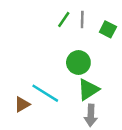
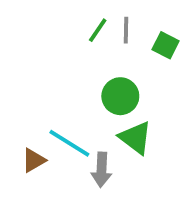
green triangle: (88, 90) -> (135, 138), turned -50
gray arrow: (91, 115) -> (101, 170), moved

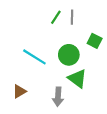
green square: (166, 45) -> (95, 41), moved
cyan line: (69, 143) -> (34, 57), moved

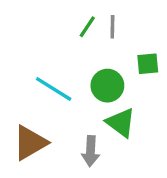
green square: (95, 41) -> (148, 64), turned -32
brown triangle: (19, 91) -> (30, 143), size x1.6

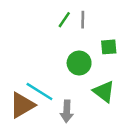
cyan line: (54, 89) -> (39, 91), moved
green triangle: (121, 123) -> (104, 91), moved

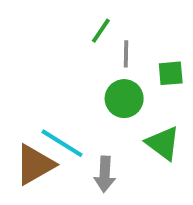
gray line: (83, 20) -> (126, 54), moved

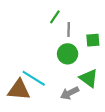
brown triangle: (35, 165) -> (19, 90), turned 35
gray arrow: (105, 174) -> (70, 93), moved, turned 60

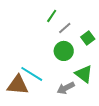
gray line: (69, 30) -> (65, 28), turned 48
green square: (93, 40) -> (88, 38), turned -32

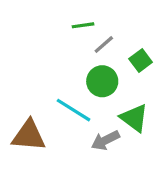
green line: (52, 16) -> (83, 25), turned 48
cyan line: (32, 74) -> (73, 110), moved

